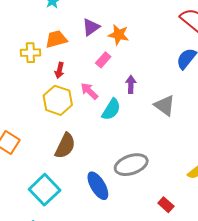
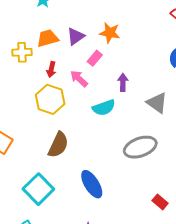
purple triangle: (91, 27) -> (76, 36), moved
pink arrow: (89, 91) -> (79, 79), moved
cyan semicircle: (111, 109) -> (104, 108), turned 40
gray ellipse: (131, 165) -> (140, 147), moved

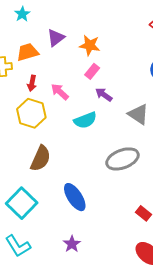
purple triangle: (76, 36) -> (56, 38), moved
pink rectangle: (95, 58) -> (92, 71), moved
purple arrow: (123, 82) -> (104, 95), turned -54

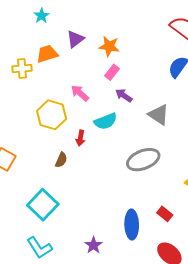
red arrow: (32, 83) -> (80, 138), moved
brown semicircle: (40, 158) -> (61, 160), size x0.6
blue ellipse: (75, 197) -> (132, 225), moved, turned 32

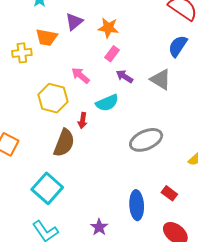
orange trapezoid: (47, 54) -> (47, 37), turned -150
gray triangle: (159, 115) -> (161, 80), moved
brown semicircle: (61, 160) -> (64, 143), size x1.8

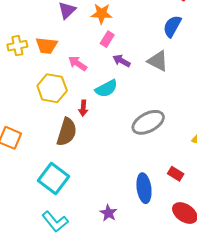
orange trapezoid: (47, 37) -> (47, 46), moved

